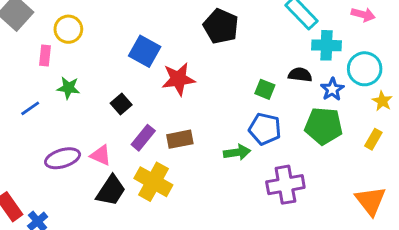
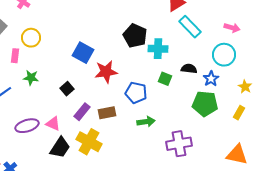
cyan cross: (326, 45) -> (158, 49), moved
cyan circle: (365, 69) -> (224, 55), moved
blue pentagon: (265, 129) -> (136, 93), moved
orange triangle: (370, 201) -> (237, 155), turned -40

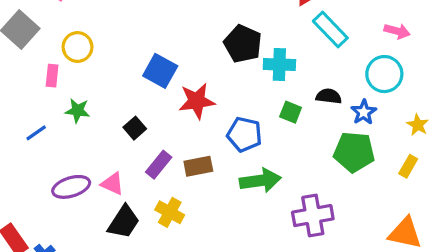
green arrow: (146, 122) -> (260, 181), size x1.4
yellow cross: (89, 142) -> (170, 212), size x0.7

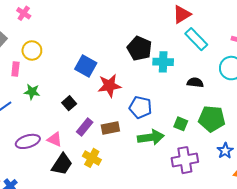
green square: (291, 112) -> (181, 124), moved
blue star: (364, 112) -> (225, 151), moved

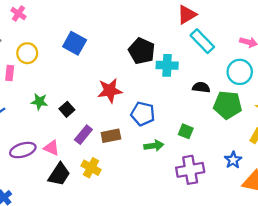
blue square: (86, 66) -> (75, 43), moved
green star: (32, 92) -> (39, 102), moved
green pentagon: (212, 119) -> (228, 105), moved
green arrow: (151, 137) -> (154, 146), size x0.7

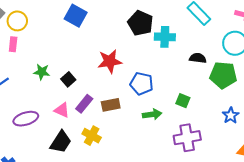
yellow circle: (27, 53) -> (17, 21), moved
pink triangle: (51, 148) -> (62, 110), moved
blue star: (233, 160) -> (231, 115), moved

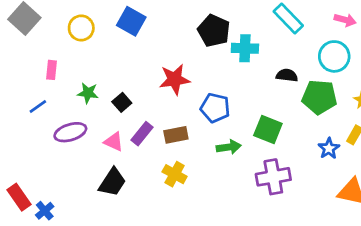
yellow circle: (17, 21) -> (81, 28), moved
pink rectangle: (13, 44) -> (51, 70), moved
green square: (183, 101) -> (268, 129), size x1.5
purple ellipse: (26, 119) -> (70, 132), moved
yellow cross: (92, 136) -> (175, 174), moved

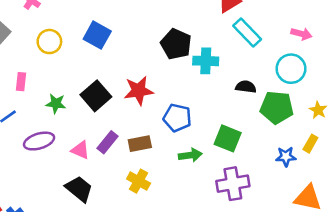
black square: (122, 102) -> (96, 96), moved, size x1.6
blue star: (329, 148) -> (286, 157), turned 30
black trapezoid: (112, 182) -> (79, 189), turned -84

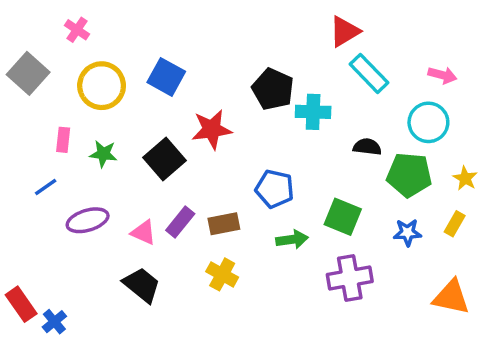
yellow circle: (49, 42) -> (102, 86), size x1.4
red star: (139, 91) -> (212, 129), moved
green star: (56, 104) -> (103, 154), moved
blue star: (286, 157) -> (407, 232), moved

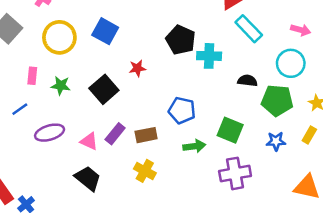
red star: (212, 129) -> (137, 68), size x0.6

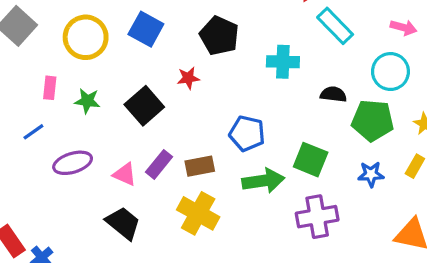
black pentagon: (181, 40) -> (219, 36), moved
green arrow: (194, 146) -> (263, 181), size x1.4
yellow cross: (145, 171) -> (198, 213), size x1.4

